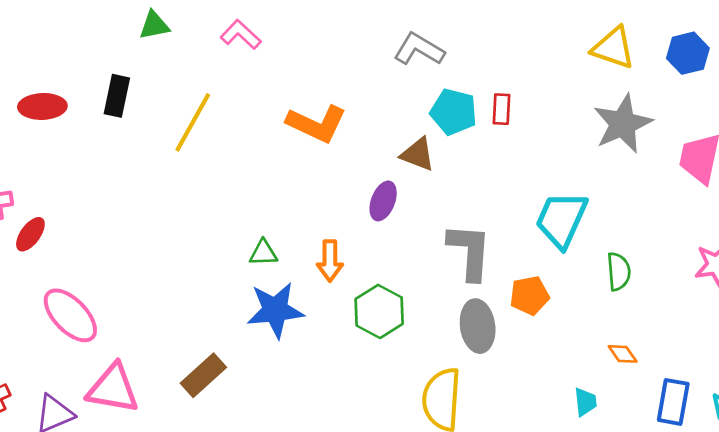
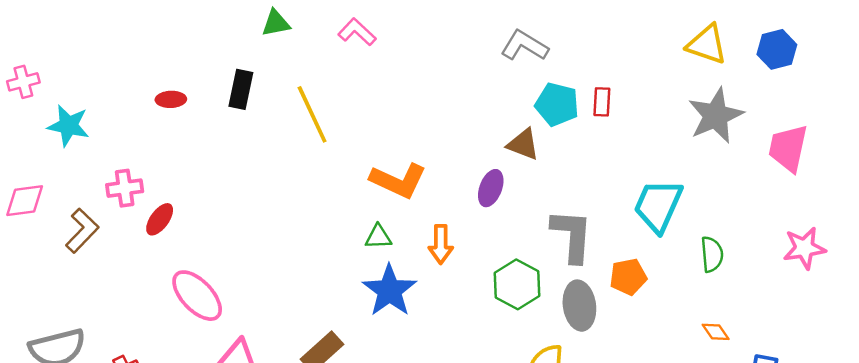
red ellipse: (42, 106) -> (171, 99), size x0.7
yellow line: (193, 122) -> (312, 114), turned -54
orange L-shape: (317, 124) -> (398, 181), moved
blue star: (275, 310) -> (390, 291), turned -30
green hexagon: (379, 311) -> (517, 284), moved

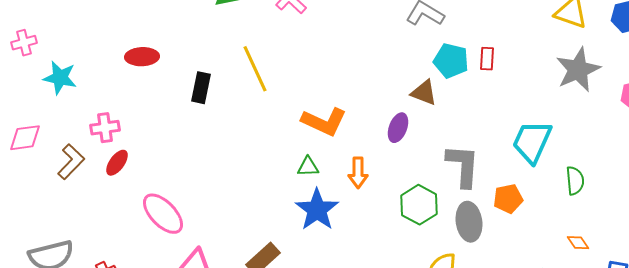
black rectangle: (241, 89) -> (201, 88), moved
red ellipse: (171, 99) -> (142, 57), size x1.4
red ellipse: (160, 219) -> (117, 163), moved

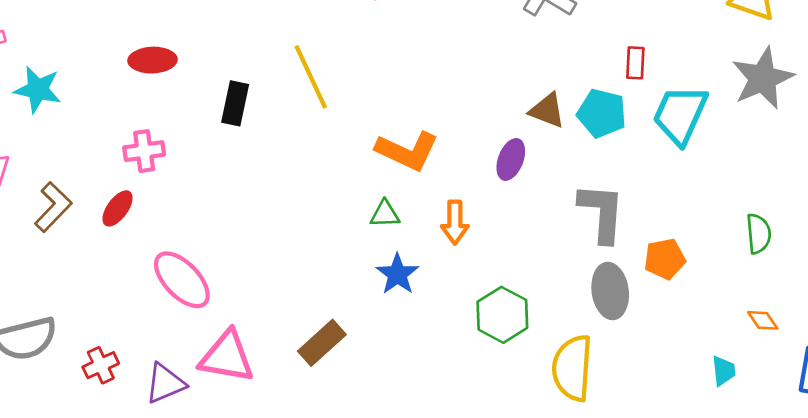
cyan pentagon: (451, 61) -> (602, 113), moved
pink cross: (105, 128) -> (144, 151), moved
cyan trapezoid: (532, 142) -> (680, 115), moved
green hexagon: (419, 205) -> (502, 315), moved
blue star: (317, 210) -> (397, 274), size x0.7

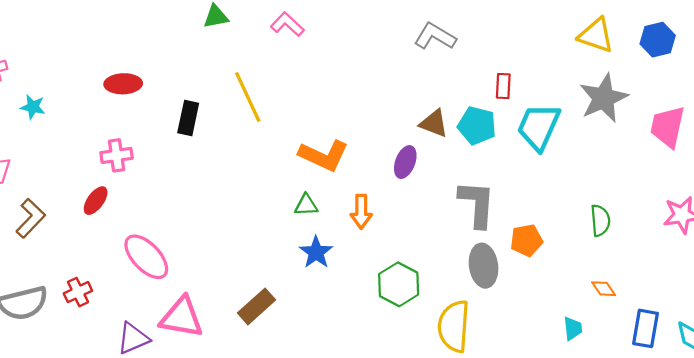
cyan star: (38, 89) -> (33, 107), size x0.7
brown L-shape: (53, 207) -> (31, 218), moved
red cross: (101, 365) -> (78, 292), moved

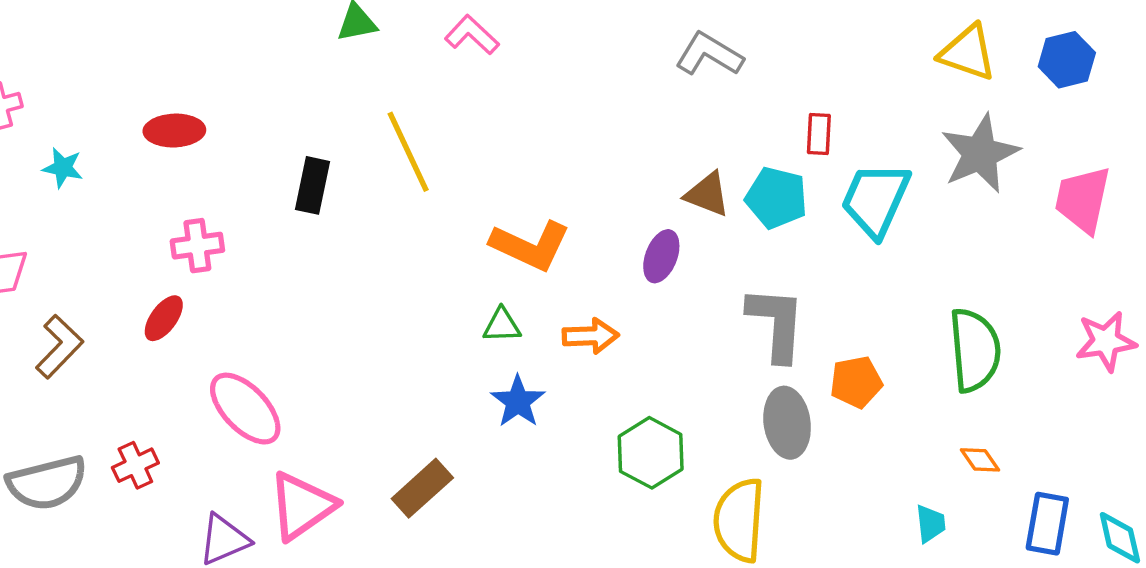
red ellipse: (123, 84) -> (174, 131), moved
orange arrow: (361, 212) -> (590, 336), turned -92
green semicircle: (600, 220) -> (975, 350), size x1.6
pink triangle: (182, 317) -> (302, 506), turned -45

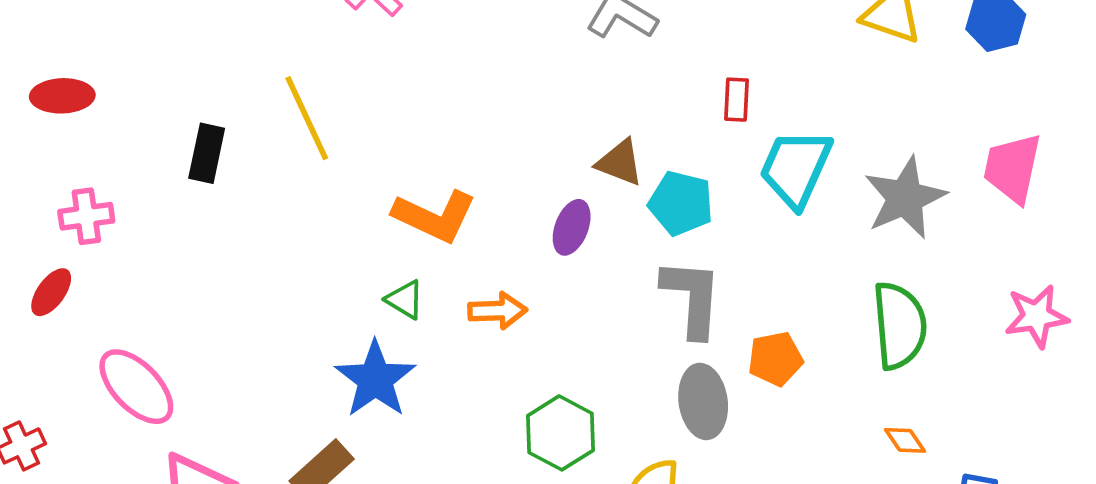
gray star: (980, 154) -> (905, 198), moved
cyan pentagon: (776, 198) -> (681, 203), moved
green triangle: (502, 325) -> (405, 300), turned 33
blue star: (518, 401) -> (375, 379), moved, size x1.4

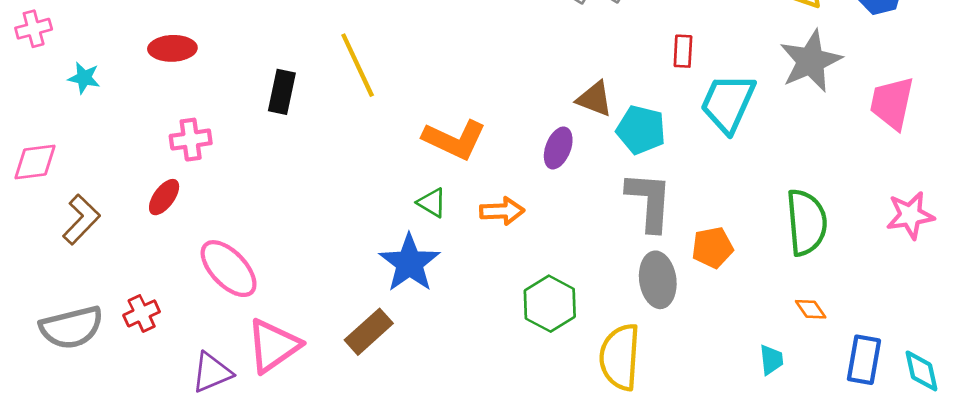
gray star: (905, 198) -> (811, 61), moved

